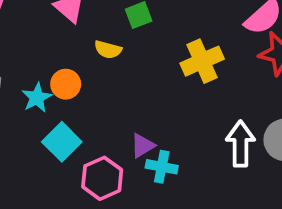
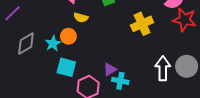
yellow semicircle: (108, 50) -> (81, 18), moved
cyan square: (62, 142) -> (66, 67), turned -30

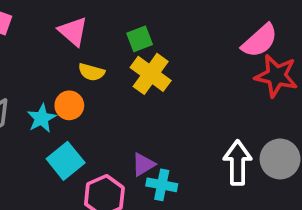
yellow cross: (142, 24) -> (151, 74), moved, turned -30
cyan square: (66, 67) -> (66, 161), turned 36

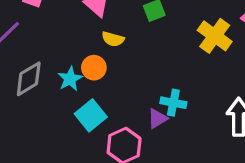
yellow cross: (151, 74) -> (215, 36), moved
cyan cross: (162, 185) -> (173, 103), moved

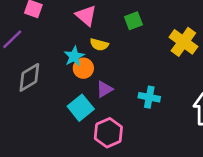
cyan star: (70, 79) -> (74, 56), moved
purple triangle: (157, 119) -> (104, 89), moved

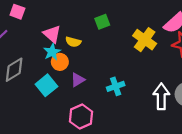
pink triangle: (86, 16) -> (52, 34), moved
cyan cross: (149, 97) -> (116, 86), turned -30
cyan square: (81, 108) -> (46, 85), moved

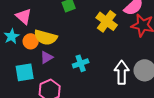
yellow semicircle: (73, 42) -> (46, 37), moved, size x1.6
cyan star: (52, 52) -> (12, 36), moved
cyan square: (46, 85) -> (25, 72), moved, turned 30

